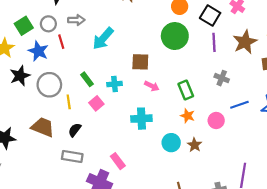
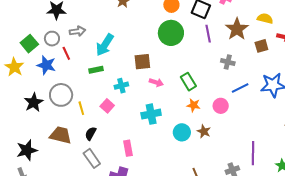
black star: (20, 76) -> (34, 102), moved
gray cross: (222, 78) -> (228, 62), moved
green rectangle: (87, 79) -> (96, 70), moved, turned -56
gray rectangle: (72, 156) -> (92, 158), turned 54
pink rectangle: (118, 161) -> (128, 148), moved, turned 35

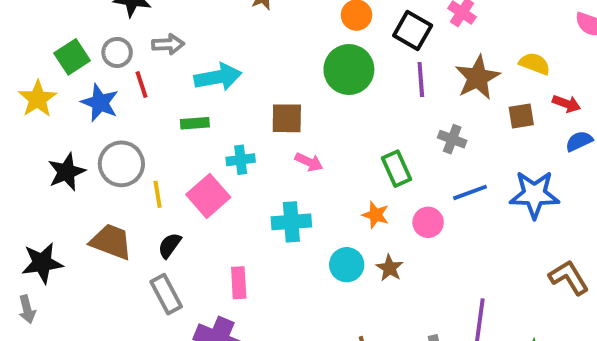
cyan arrow: (105, 45) -> (218, 77), turned -140
green rectangle: (188, 82) -> (397, 169), moved
pink square: (107, 106) -> (208, 196), size x1.5

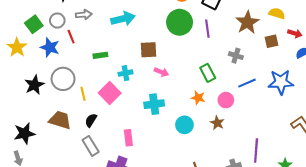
cyan arrow: (218, 77) -> (123, 19), moved
purple line: (421, 80) -> (207, 29), moved
brown star: (390, 268) -> (217, 123), moved

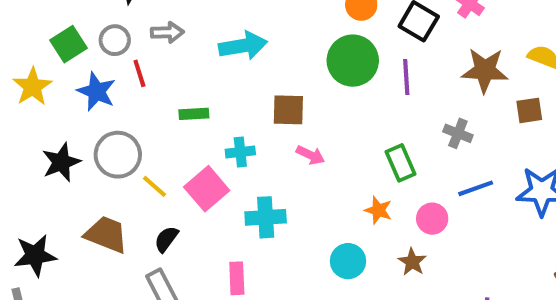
brown star: (247, 22) -> (485, 70), turned 30
yellow line: (83, 94) -> (155, 186), turned -40
cyan cross: (154, 104) -> (266, 217), moved

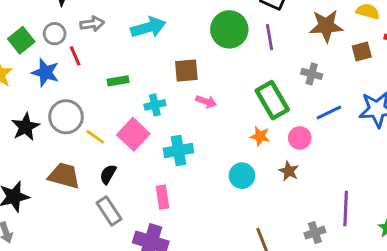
green rectangle: (400, 163) -> (272, 100), size x1.4

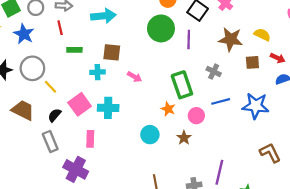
red line: (75, 56) -> (60, 28), moved
brown square: (186, 70) -> (112, 52), moved
pink square: (133, 134) -> (80, 104), moved

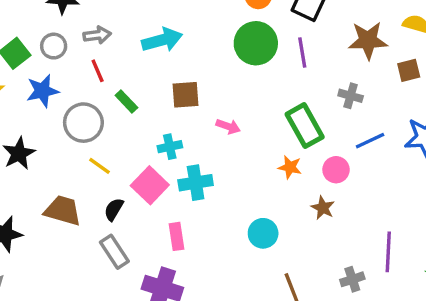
blue star: (24, 34) -> (43, 91), turned -30
green rectangle: (74, 50) -> (126, 101), turned 56
gray circle: (32, 68) -> (83, 123), moved
cyan cross: (98, 72) -> (170, 147), moved
cyan circle: (150, 135) -> (263, 233), moved

